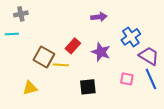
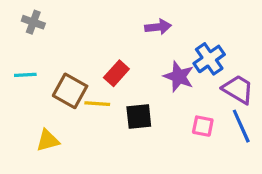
gray cross: (21, 14) -> (33, 22), turned 32
cyan line: (12, 34) -> (25, 75), moved
purple star: (101, 52) -> (179, 76), moved
black square: (88, 87) -> (139, 116), moved

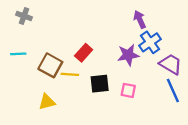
purple arrow: (158, 27) -> (140, 19), moved, turned -108
purple star: (179, 76) -> (128, 55), turned -30
pink square: (203, 126) -> (128, 90), moved
yellow triangle: (48, 140) -> (47, 102), moved

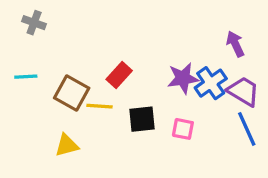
purple arrow: (140, 19) -> (235, 44), moved
blue cross: (150, 42) -> (211, 83), moved

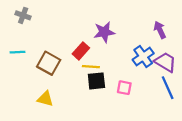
purple star: (183, 78) -> (104, 32), moved
yellow line: (99, 106) -> (91, 67), moved
yellow triangle: (67, 145) -> (45, 99), turned 30

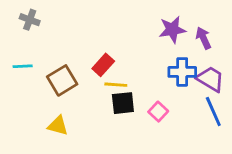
purple star: (104, 32) -> (172, 30), moved
blue cross: (143, 57) -> (182, 72), turned 35
brown square: (49, 63) -> (62, 80), turned 30
pink square: (124, 88) -> (158, 112), turned 32

